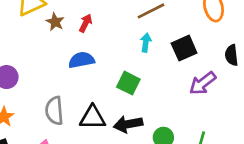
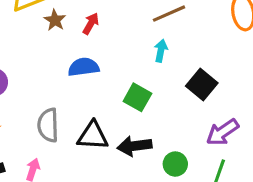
black square: (184, 48) -> (202, 85), moved, turned -30
purple arrow: (203, 83) -> (222, 132), moved

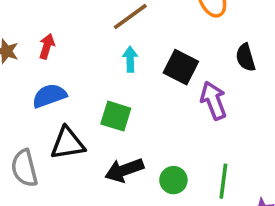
black square: (202, 85) -> (181, 67), moved
purple arrow: (222, 132) -> (213, 100), moved, turned 116
black triangle: (93, 136) -> (68, 143), moved

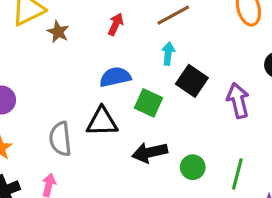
red arrow: (47, 46) -> (116, 24), moved
black square: (181, 67) -> (192, 81), moved
blue semicircle: (49, 96) -> (115, 77), moved

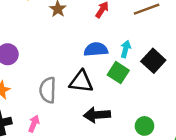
cyan arrow: (168, 54) -> (126, 49), moved
black arrow: (150, 152) -> (97, 115), moved

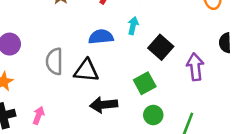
cyan arrow: (126, 49) -> (133, 26), moved
green square: (118, 73) -> (145, 83), moved, turned 30
gray semicircle: (48, 90) -> (54, 61), moved

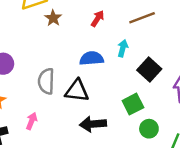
pink arrow: (39, 115) -> (32, 121), moved
green circle: (153, 115) -> (149, 129), moved

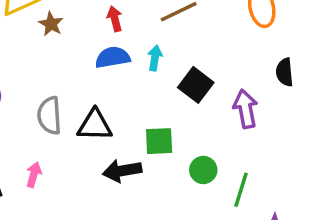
red arrow: (98, 19) -> (115, 19), turned -42
blue semicircle: (92, 58) -> (113, 57), moved
green square: (133, 104) -> (159, 141), moved, turned 30

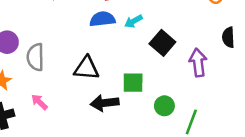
cyan arrow: (155, 58) -> (134, 21), turned -132
gray semicircle: (49, 116) -> (35, 57), moved
pink arrow: (34, 175) -> (39, 102), turned -66

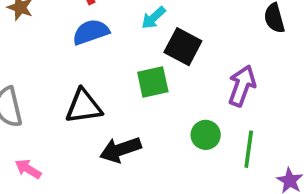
cyan arrow: (134, 21) -> (153, 18), moved
purple arrow: (198, 63) -> (242, 86), moved, turned 40
green square: (133, 83) -> (153, 82), moved

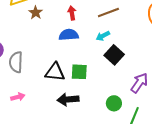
green square: (153, 82) -> (79, 72), moved
pink arrow: (28, 169) -> (18, 97), turned 120

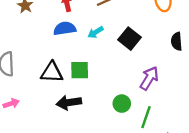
cyan arrow: (103, 36) -> (96, 32), moved
black square: (114, 55) -> (130, 39), moved

